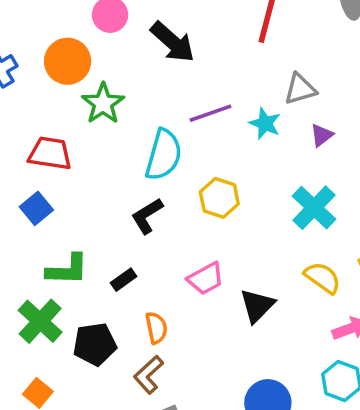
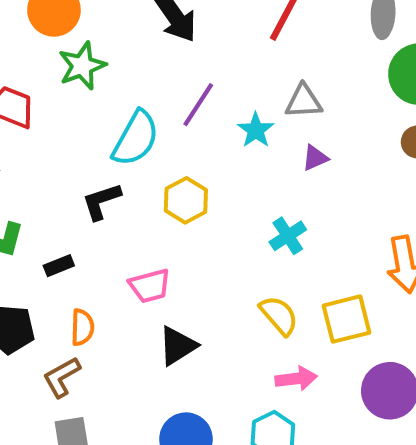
purple line: (211, 113) -> (198, 105), turned -51
cyan cross: (314, 208) -> (288, 236), size x0.7
black triangle: (257, 306) -> (178, 346), moved

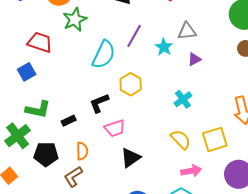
black L-shape: (101, 201) -> (99, 103), moved

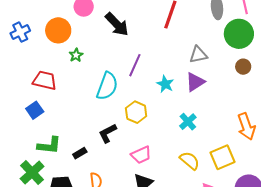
green star: (75, 20) -> (76, 55), size x0.6
gray triangle: (187, 31) -> (198, 55), moved
cyan star: (164, 47) -> (165, 84), moved
purple triangle: (194, 59) -> (195, 82), size x1.5
pink trapezoid: (115, 128) -> (141, 155), moved

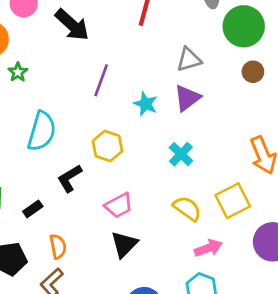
cyan semicircle: (107, 86) -> (42, 131), moved

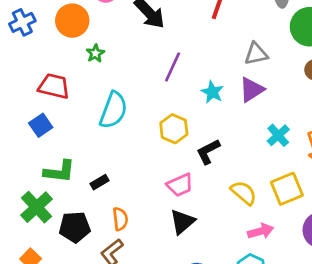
cyan cross: (181, 154) -> (278, 135), moved
black L-shape: (70, 178) -> (208, 152), moved

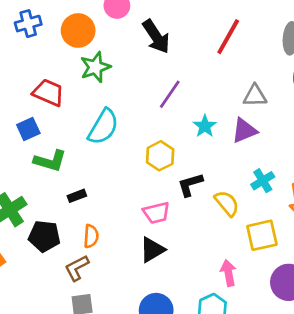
green star: (95, 53) -> (95, 67), size x1.6
green L-shape: (59, 171) -> (50, 161), moved
yellow semicircle: (244, 193) -> (227, 203), moved
pink arrow: (261, 231) -> (228, 273), turned -95

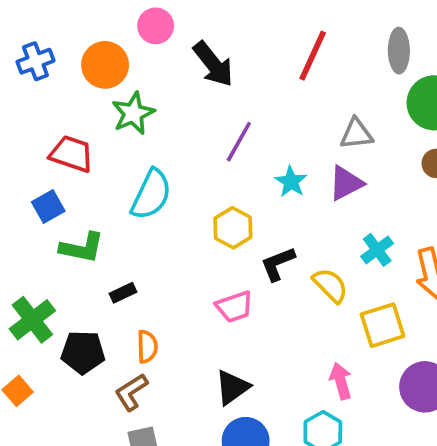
black triangle: (152, 250) -> (232, 387), moved

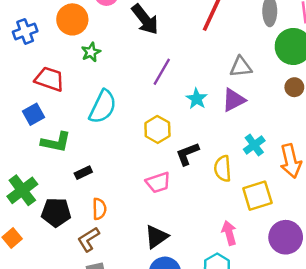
blue cross: (35, 61) -> (25, 31), moved
green star: (133, 113) -> (91, 52), size x0.7
yellow semicircle: (330, 285) -> (223, 169), turned -140

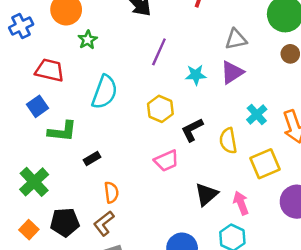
cyan star: (197, 99) -> (196, 75), turned -30
black pentagon: (56, 212) -> (65, 222), moved
black triangle: (156, 237) -> (206, 194), moved

